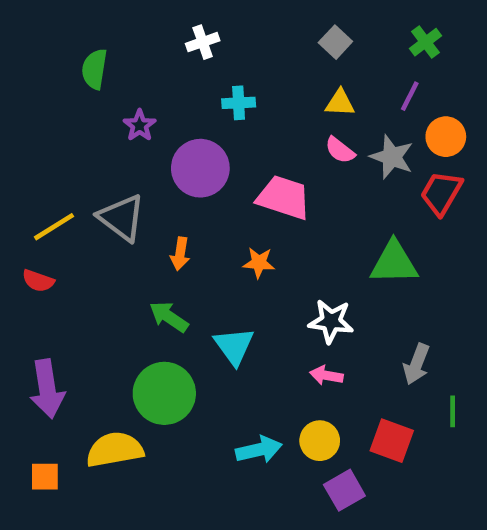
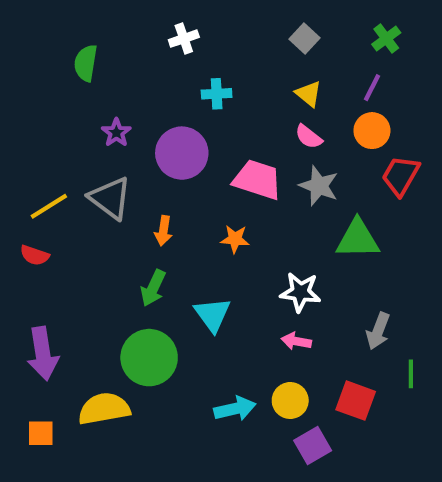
yellow triangle: (340, 103) -> (309, 94), turned 36
purple star: (140, 125) -> (116, 133), moved
orange circle: (446, 137) -> (372, 131), moved
gray star: (392, 157) -> (319, 186), moved
green arrow: (169, 317) -> (153, 288), turned -99

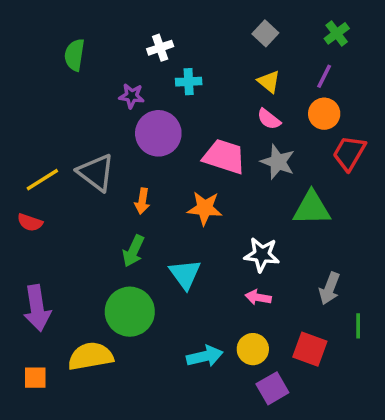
white cross: (184, 39) -> (160, 48), moved
purple star: (116, 133) -> (132, 96), moved, turned -30
orange star: (235, 239) -> (205, 208), size x1.4

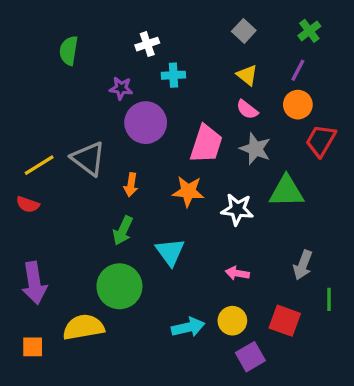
pink trapezoid: (224, 157) -> (206, 144), turned 90
white star: (262, 255) -> (237, 209), moved

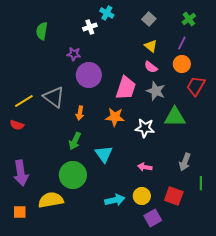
cyan cross: (173, 75) -> (107, 13), moved, turned 32

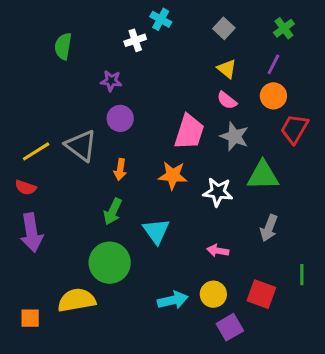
purple circle: (89, 75) -> (120, 118), moved, size x0.7
gray arrow: (185, 162) -> (269, 228), moved
purple arrow: (21, 173) -> (32, 233), moved

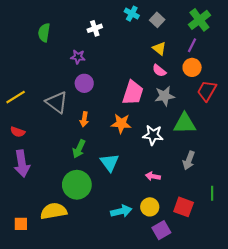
cyan cross: (161, 19) -> (132, 14), moved
green cross: (284, 28) -> (199, 20), size x1.5
gray star: (234, 136) -> (165, 96), turned -30
yellow line: (36, 151) -> (16, 97), moved

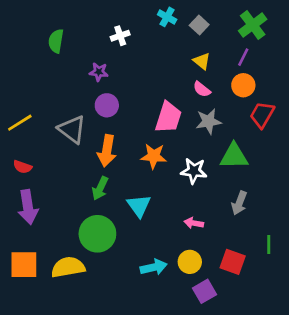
orange arrow: (84, 119) -> (107, 151), size x1.6
orange square: (21, 224) -> (24, 265), moved, size x1.6

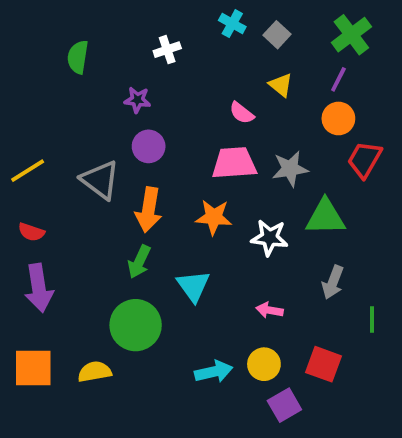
pink semicircle: (202, 89) -> (242, 113), moved
pink trapezoid: (168, 117) -> (234, 163), turned -112
green line: (269, 244) -> (372, 320), moved
yellow semicircle: (68, 267) -> (95, 372), size x0.7

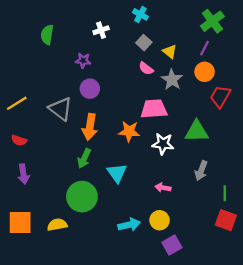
gray square: (277, 35) -> (144, 43), moved
pink trapezoid: (234, 163) -> (154, 109), moved
gray star: (290, 169) -> (172, 80), moved, turned -30
purple arrow: (39, 288) -> (23, 174), size x0.7
red square: (324, 364) -> (226, 220), moved

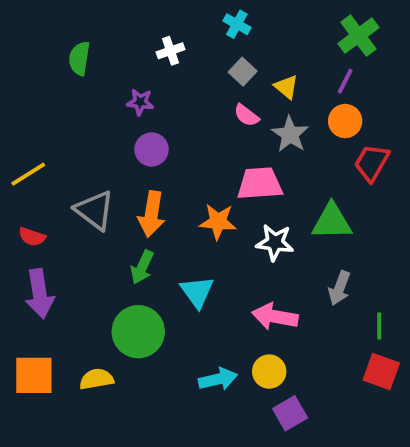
gray triangle: (61, 109) -> (95, 210), moved
purple arrow: (23, 174) -> (40, 294), size x1.4
pink arrow: (163, 188) -> (275, 317), size x1.6

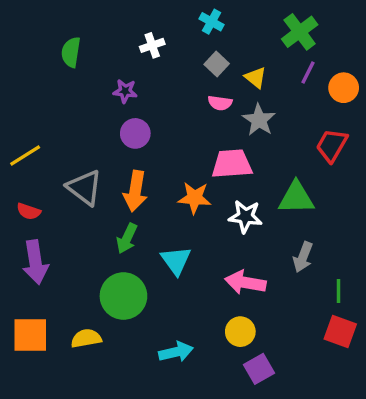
green cross: (358, 36) -> (300, 32), moved
pink semicircle: (246, 115) -> (220, 103), turned -30
orange circle: (345, 121) -> (344, 88), moved
cyan arrow: (218, 379) -> (176, 352), moved

